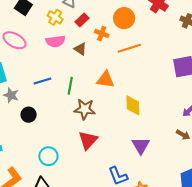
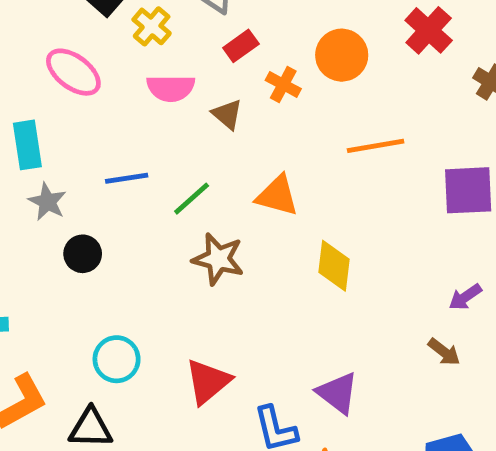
yellow cross: (55, 17) -> (152, 26), moved
orange line: (129, 48) -> (376, 146), moved
green line: (70, 86) -> (192, 199), turned 30
red triangle: (88, 140) -> (208, 381), moved
purple triangle: (141, 146) -> (338, 393), moved, turned -30

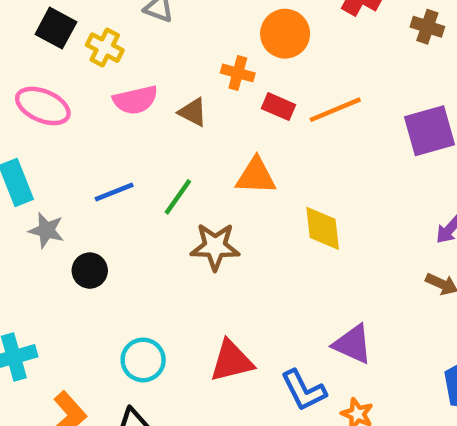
red rectangle: (241, 46) -> (278, 107), moved, turned 72
red triangle: (208, 381) -> (232, 361), turned 39

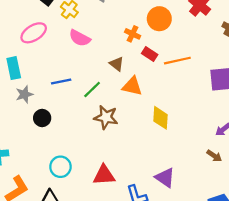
pink semicircle: (135, 100) -> (80, 38), turned 30
pink ellipse: (43, 106) -> (34, 33), turned -65
brown triangle: (193, 112) -> (117, 64), moved
gray star: (46, 230) -> (24, 94), turned 30

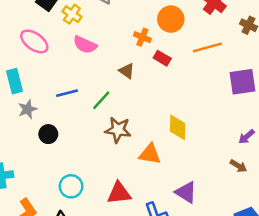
pink ellipse: (34, 33) -> (34, 41), turned 70
orange line: (177, 61) -> (207, 47), moved
orange triangle: (132, 86) -> (150, 154), moved

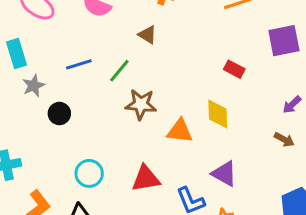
red rectangle: (162, 58) -> (234, 69), moved
yellow diamond: (178, 127) -> (218, 114), moved

